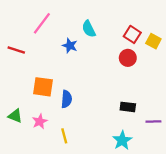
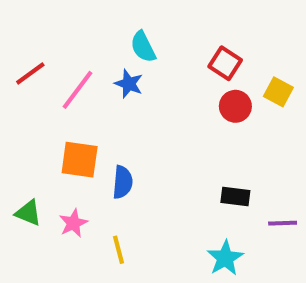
pink line: (42, 23) -> (77, 90), moved
cyan semicircle: (89, 29) -> (143, 47), moved
red square: (132, 34) -> (225, 63), moved
yellow square: (153, 41) -> (278, 92), moved
red line: (16, 50) -> (30, 73), moved, turned -54

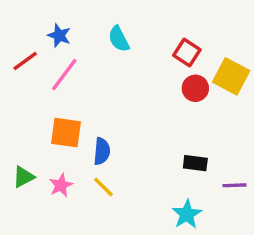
blue star: (129, 84) -> (59, 36), moved
yellow square: (278, 92) -> (231, 76), size x1.5
green triangle: (28, 213) -> (23, 177), turned -50
yellow line: (118, 250) -> (103, 187), moved, turned -30

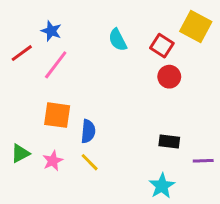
cyan semicircle: (119, 39) -> (118, 40), moved
yellow square: (231, 76) -> (196, 27), moved

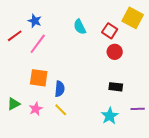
black rectangle: (169, 142) -> (116, 87), moved
cyan star: (162, 186) -> (110, 116), moved

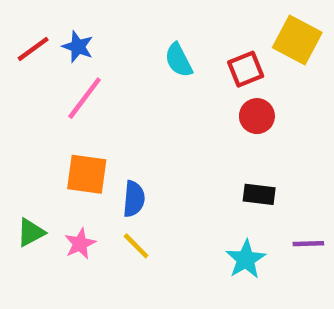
red square: (110, 31) -> (246, 69), turned 35
red line: (15, 36) -> (33, 49), moved

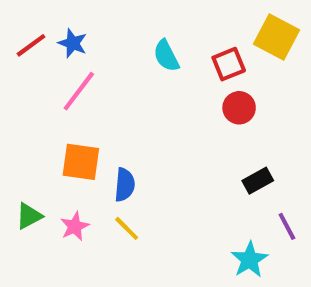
black rectangle: (259, 194) -> (258, 181), moved, turned -36
purple line: (308, 244) -> (287, 226), turned 64
cyan star: (246, 259) -> (249, 260), moved

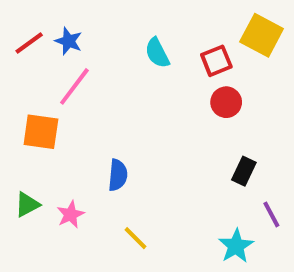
orange square: (81, 162) -> (41, 132), moved
black rectangle: (258, 181) -> (244, 171), turned -36
yellow line: (127, 228) -> (136, 238), moved

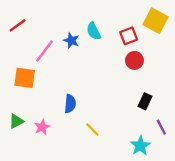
blue star: (69, 41) -> (71, 41), moved
yellow line: (136, 238) -> (92, 129), moved

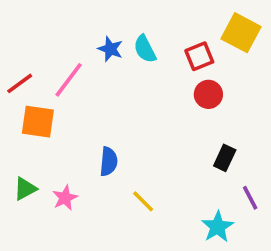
red line: (18, 25) -> (20, 83), moved
blue star: (71, 41) -> (110, 49), moved

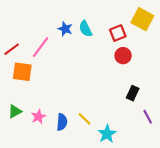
blue semicircle: (109, 161) -> (62, 122), moved
cyan star: (217, 227) -> (107, 134), moved

